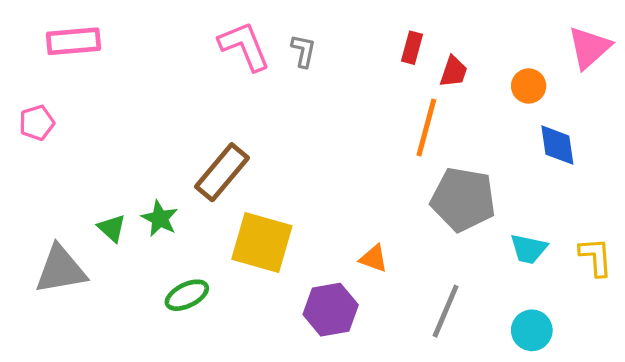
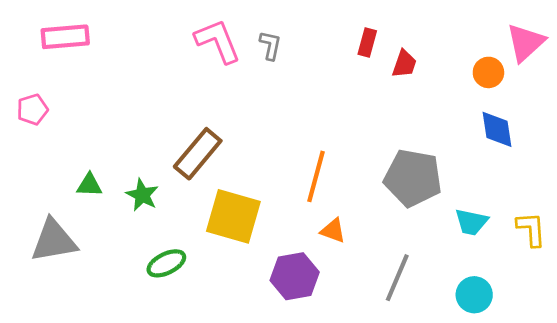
orange circle: (529, 86) -> (488, 72), moved
orange line: (426, 128) -> (316, 176), moved
green triangle: (112, 228) -> (89, 185), moved, turned -40

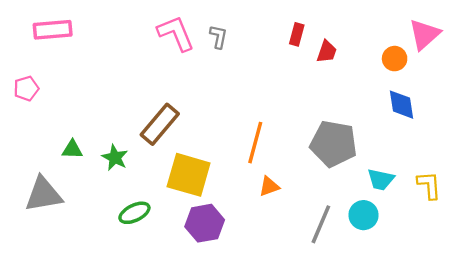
orange triangle: (333, 231) -> (269, 186), turned -40
purple hexagon: (295, 276) -> (205, 223), moved
cyan circle: (474, 295) -> (364, 215), moved

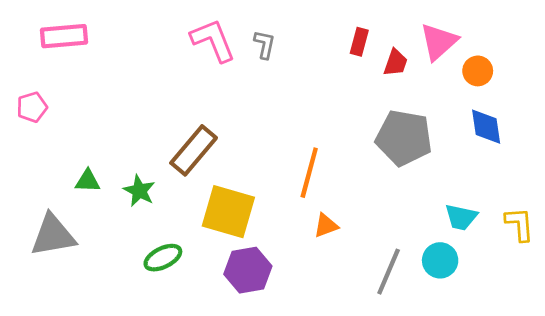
pink triangle: (425, 34) -> (439, 42), moved
gray pentagon: (334, 144) -> (404, 138), moved

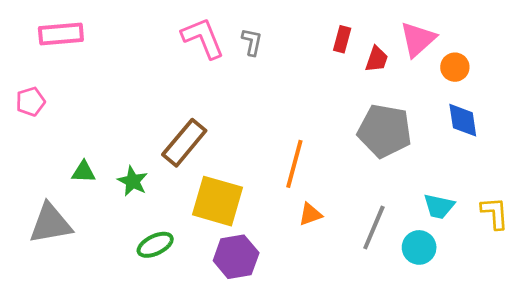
gray line: (389, 272) -> (374, 228), moved

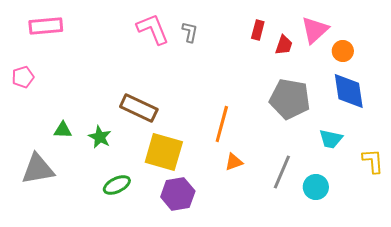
blue diamond: (463, 120) -> (349, 91), size x1.4
brown rectangle: (184, 143) -> (139, 108), turned 75
cyan trapezoid: (439, 206) -> (331, 139), moved

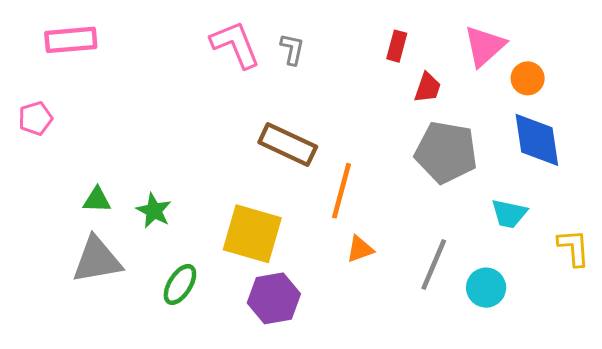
red trapezoid: (284, 45) -> (428, 88), moved
brown rectangle: (139, 108) -> (288, 145), moved
gray triangle: (38, 169) -> (97, 260), moved
green ellipse: (117, 185) -> (180, 284), turned -32

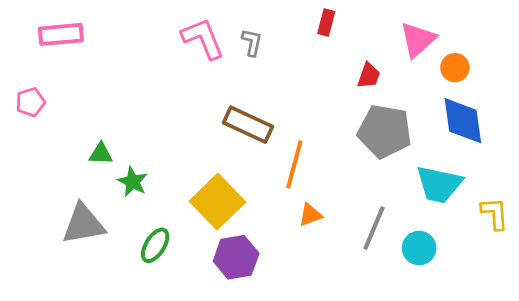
red rectangle: (397, 46) -> (326, 22), moved
green triangle: (97, 200) -> (101, 154), moved
cyan trapezoid: (509, 214) -> (439, 184), size x1.5
yellow square: (252, 234) -> (217, 202), turned 30

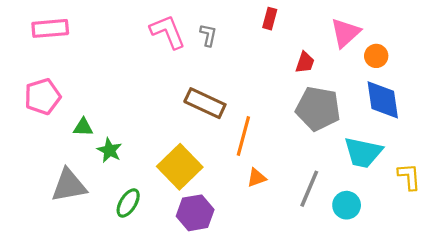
pink pentagon: (30, 102) -> (43, 97), moved, size x1.5

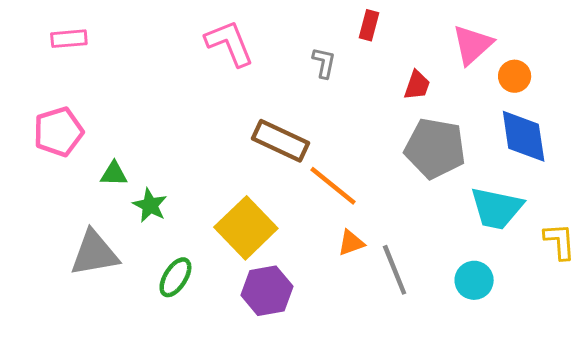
pink rectangle: (50, 28) -> (69, 39), size x0.7
gray L-shape: (208, 35) -> (324, 63), moved
orange line: (243, 136) -> (333, 186), turned -66
gray line: (309, 189) -> (395, 270), moved, turned -45

